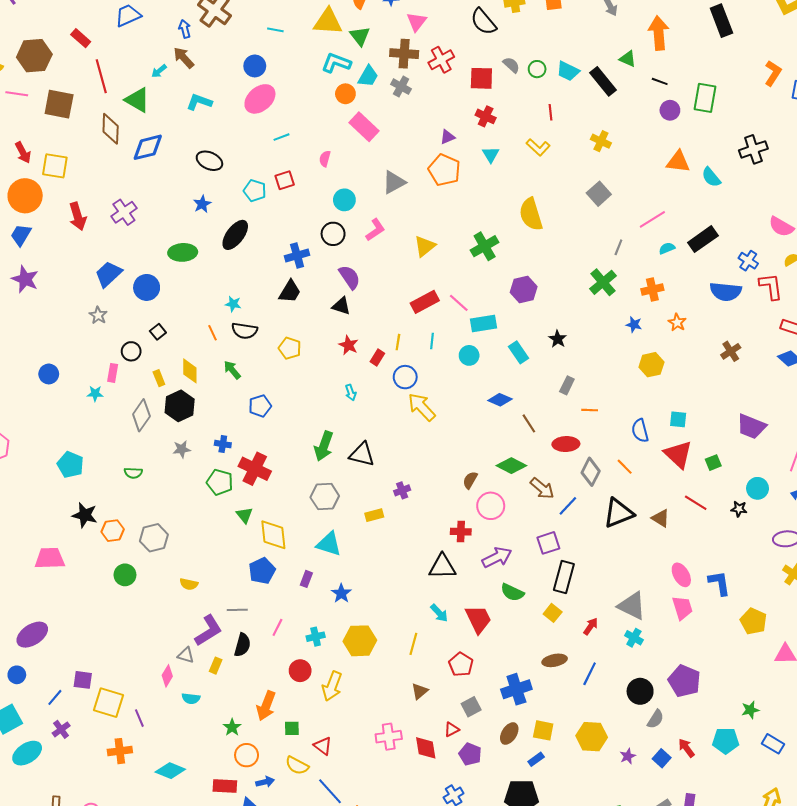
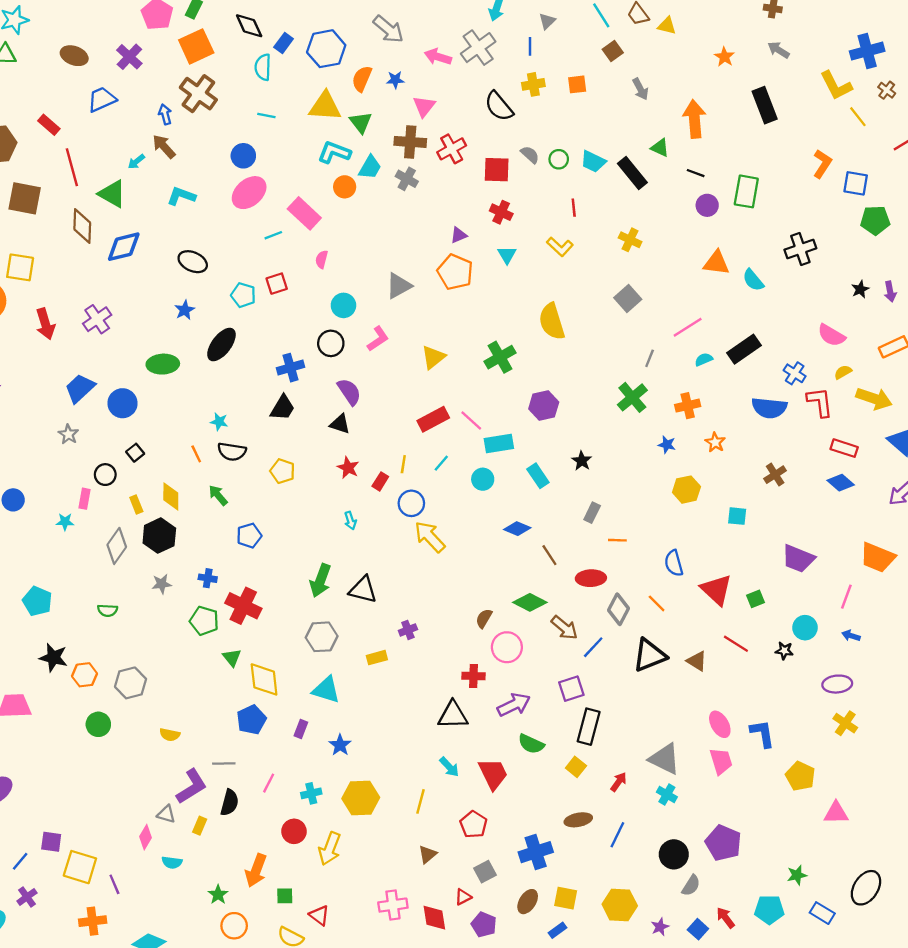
pink rectangle: (364, 127) -> (304, 213), moved
cyan line: (432, 341) -> (441, 463), turned 35
cyan square: (678, 419) -> (737, 516), moved

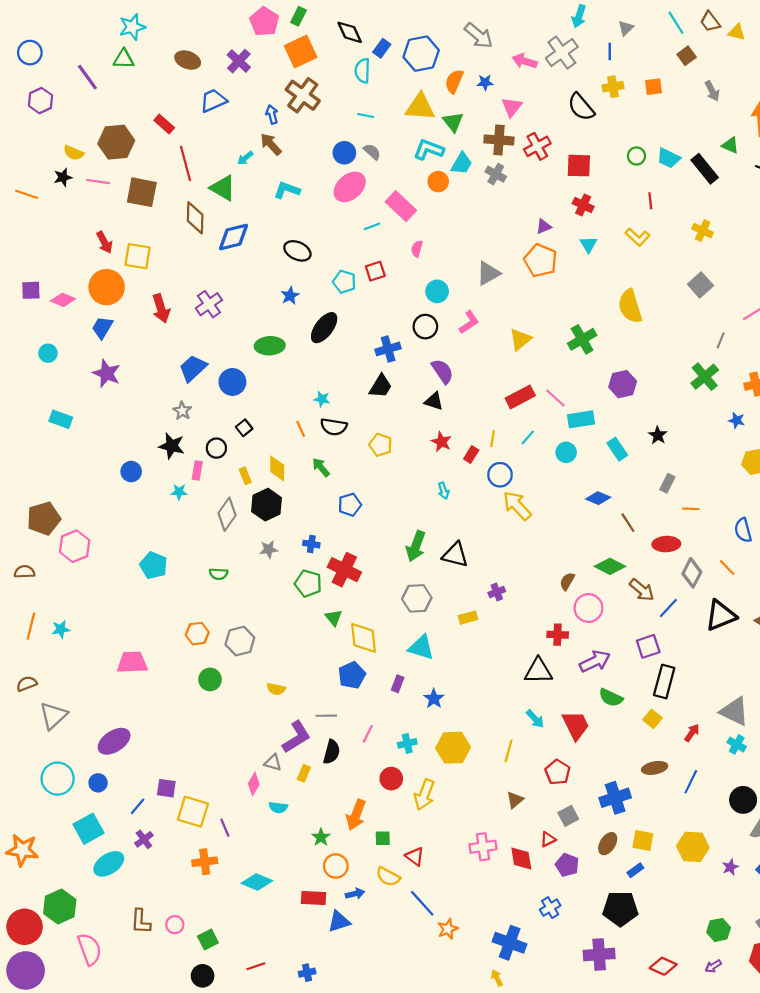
gray semicircle: (530, 155) -> (372, 152), moved
black star: (53, 658) -> (172, 446), moved

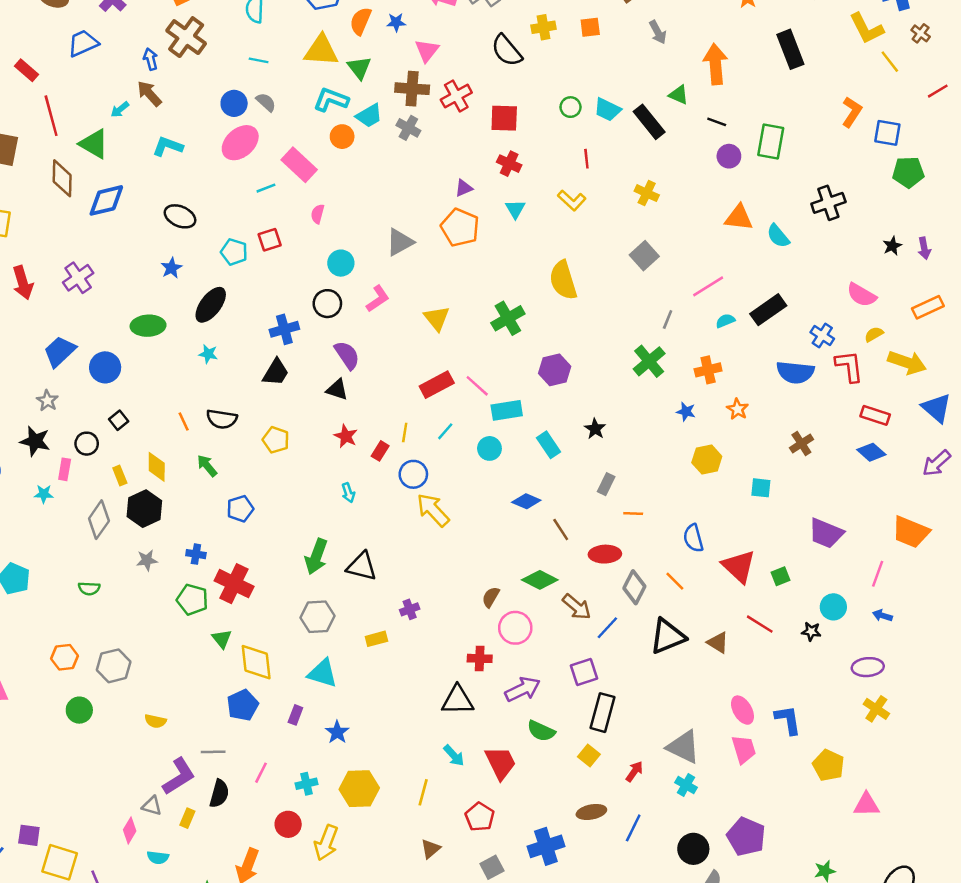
cyan trapezoid: (462, 163) -> (369, 116), turned 30
yellow triangle: (520, 339) -> (437, 318), turned -30
cyan star: (322, 399) -> (208, 354), moved

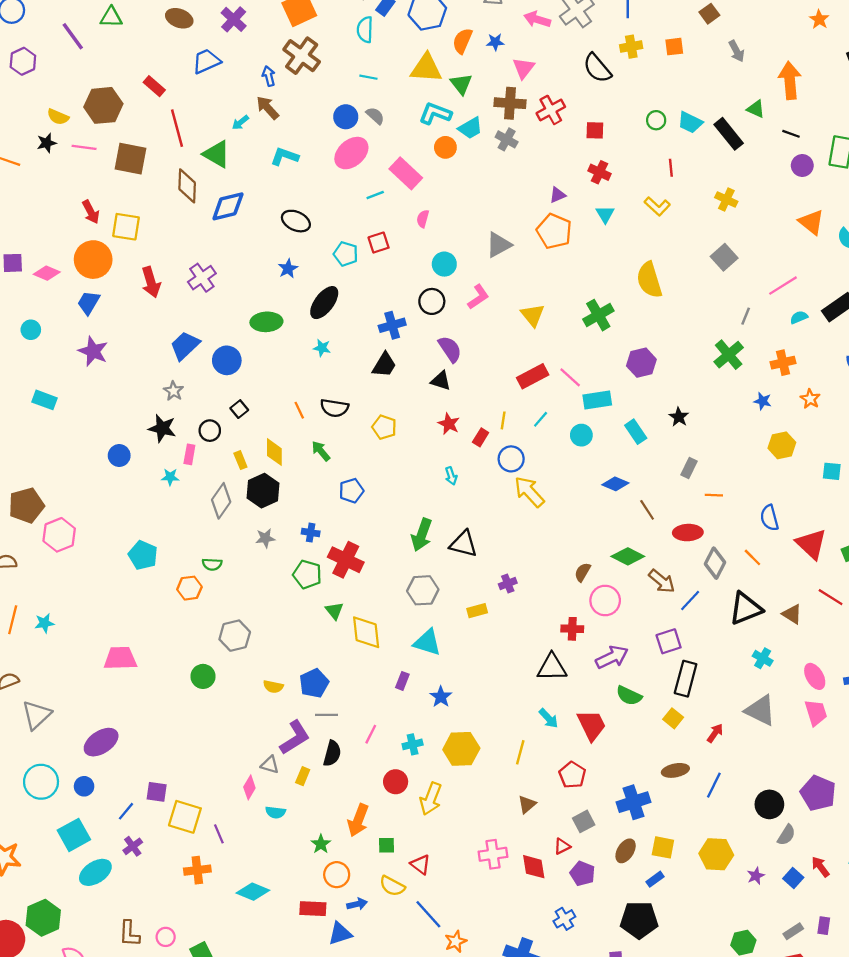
red square: (504, 118) -> (595, 130), size x0.7
orange triangle: (739, 218) -> (811, 222), turned 32
orange hexagon: (65, 657) -> (189, 588), moved
blue pentagon: (243, 705) -> (314, 683), moved
cyan cross: (686, 785) -> (763, 658), moved

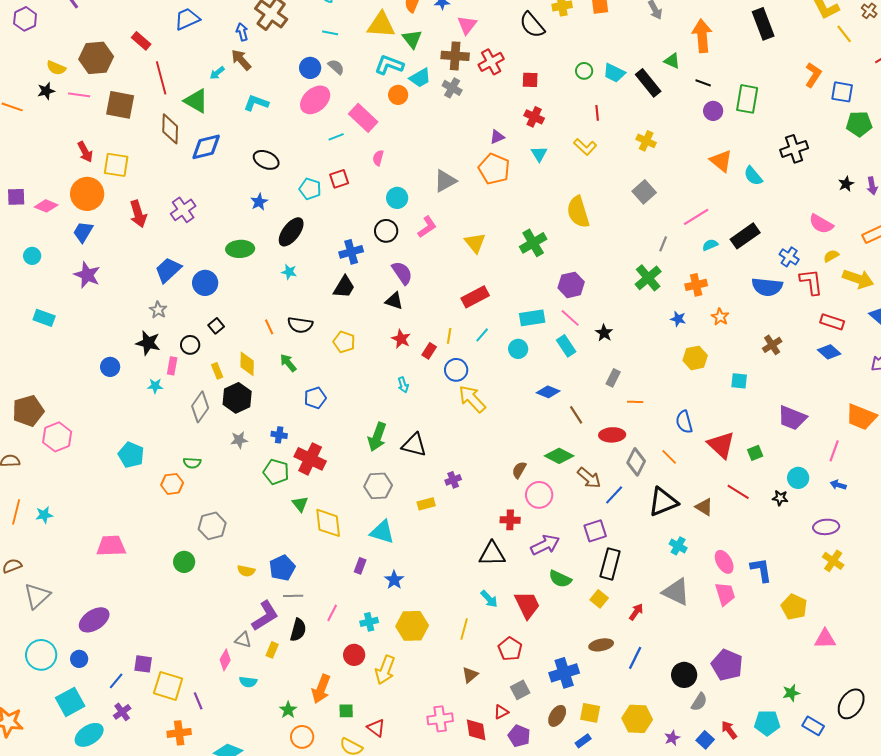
pink line: (570, 377) -> (570, 318), moved

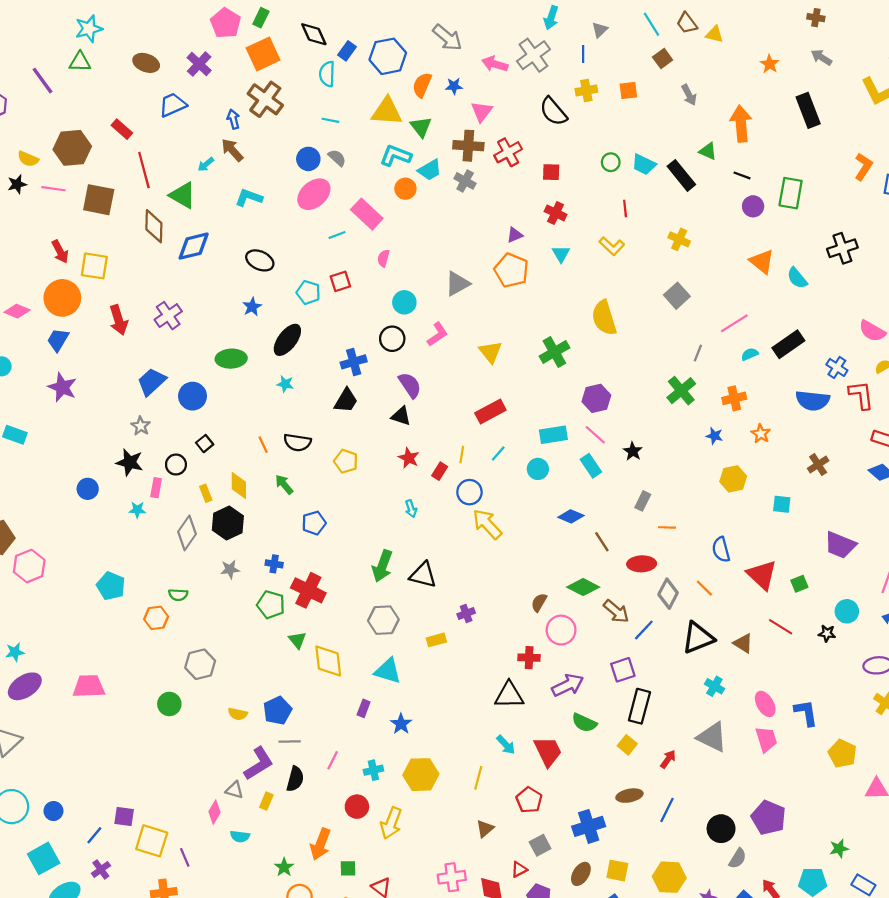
purple ellipse: (94, 620) -> (25, 686), moved

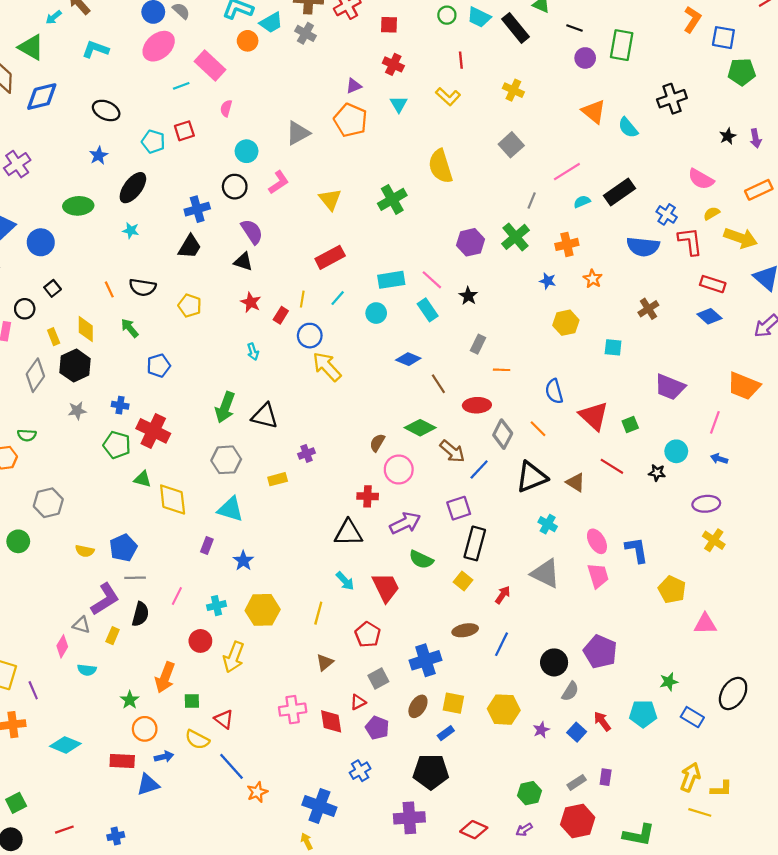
purple hexagon: (596, 398) -> (470, 242), moved
green triangle: (297, 640) -> (143, 479), turned -36

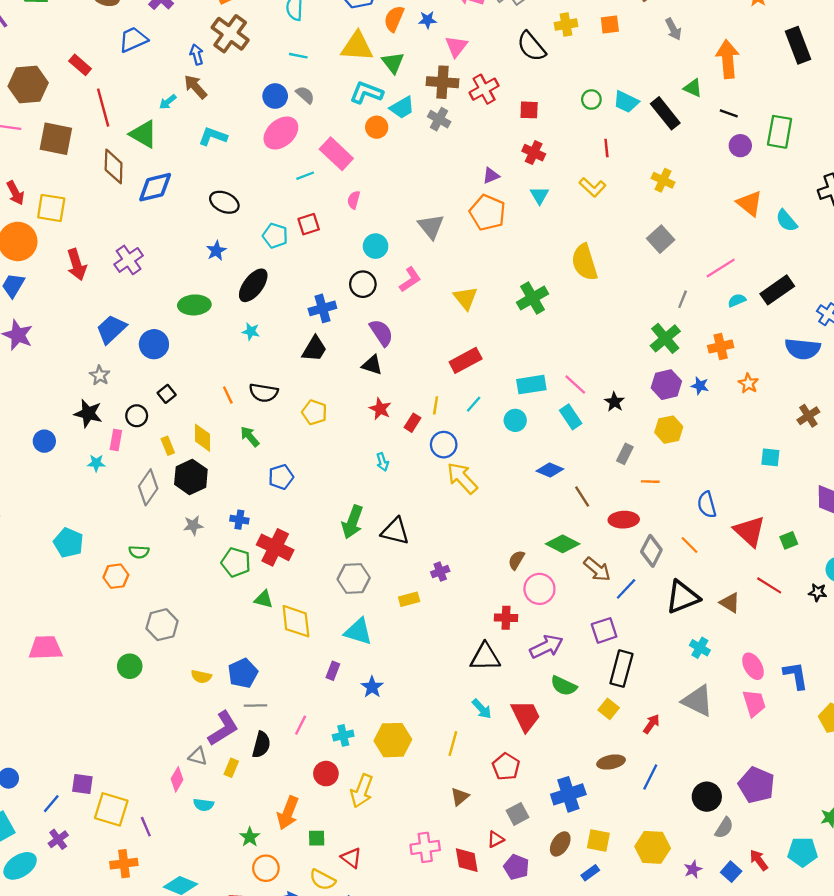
gray triangle: (298, 133) -> (431, 226), turned -40
purple hexagon: (470, 242) -> (666, 385), moved
yellow hexagon: (566, 323) -> (669, 430), moved

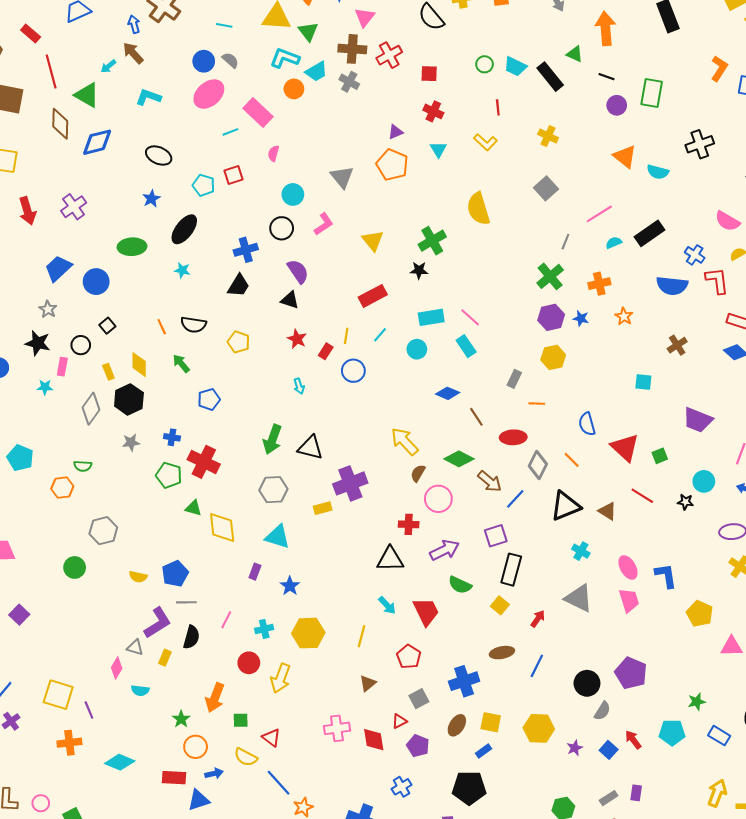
cyan semicircle: (786, 221) -> (658, 172), turned -35
black star: (614, 402) -> (419, 270), moved, turned -30
yellow arrow: (462, 478) -> (405, 441), moved
purple cross: (440, 572) -> (350, 483), size x2.0
purple square: (82, 784) -> (19, 615), moved, turned 36

